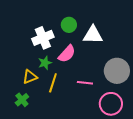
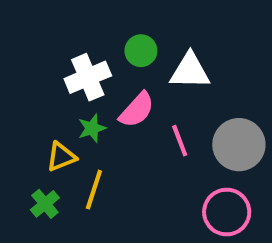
yellow line: (53, 83) -> (94, 190), moved
pink line: (85, 83) -> (180, 141), moved, turned 63

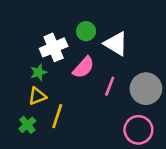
white triangle: (190, 71) -> (116, 44), turned 30
green star: (92, 128) -> (39, 72), moved
pink line: (180, 141) -> (110, 86), turned 42

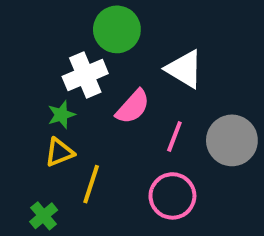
green circle: (86, 31) -> (117, 29), moved, size x1.5
green cross: (27, 125) -> (44, 216), moved
pink circle: (138, 130) -> (172, 196), moved

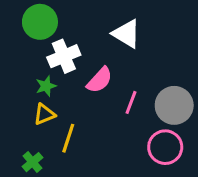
green circle: (117, 29) -> (40, 22), moved
white triangle: (184, 69) -> (126, 34), moved
pink circle: (172, 196) -> (165, 147), moved

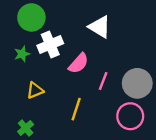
green star: (46, 86) -> (22, 54), moved
yellow line: (68, 138) -> (76, 109), moved

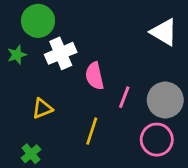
white triangle: (100, 27) -> (164, 32), moved
green star: (22, 54) -> (17, 55), moved
pink semicircle: (78, 63) -> (95, 76), turned 125

